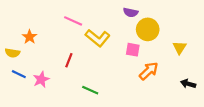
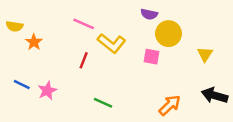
yellow semicircle: (12, 53) -> (15, 26), moved
red line: (69, 60) -> (84, 60), moved
orange arrow: (149, 71) -> (170, 105), moved
black arrow: (188, 84) -> (215, 95), size x1.5

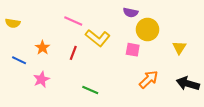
orange star: (34, 42) -> (42, 48), moved
blue line: (22, 85) -> (19, 60), moved
orange arrow: (170, 105) -> (149, 79), moved

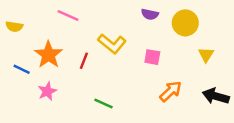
pink line: (73, 21) -> (68, 16), moved
yellow circle: (148, 30) -> (185, 23), moved
orange star: (42, 48) -> (48, 55), size x1.6

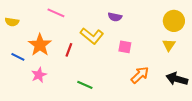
purple semicircle: (150, 14) -> (115, 17), moved
yellow circle: (185, 23) -> (174, 21), moved

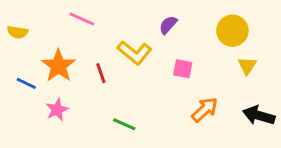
purple semicircle: (115, 17) -> (168, 25), turned 120
yellow circle: (174, 21) -> (232, 31), moved
red line: (69, 50) -> (101, 73), turned -40

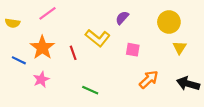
pink line: (82, 19) -> (48, 13), moved, turned -60

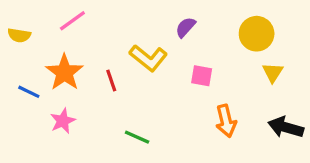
orange arrow: (149, 79) -> (226, 121), turned 120

